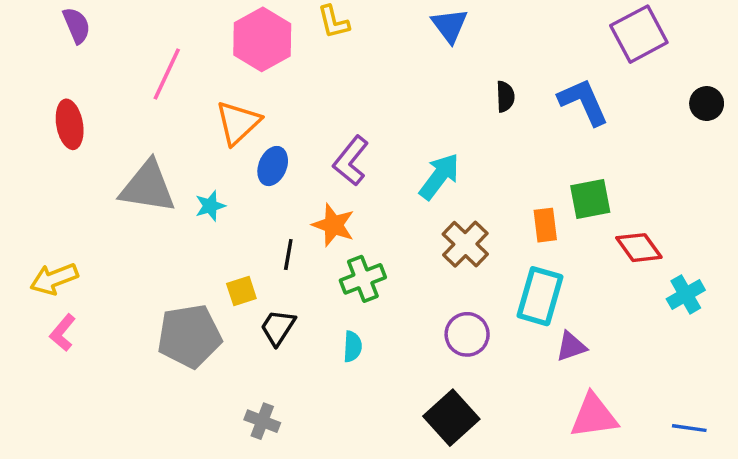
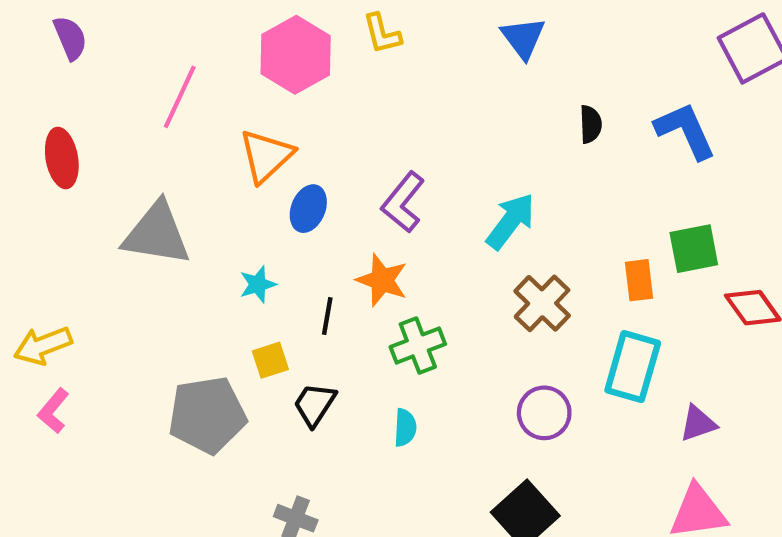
cyan star: (210, 206) -> (258, 284), moved
purple triangle: (571, 347) -> (698, 423), moved

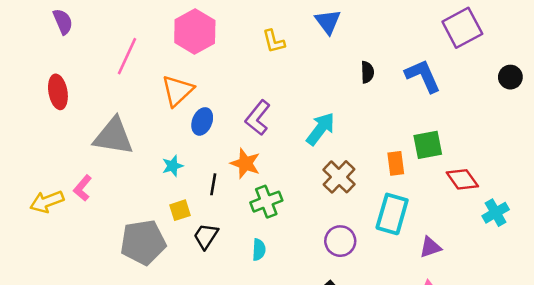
yellow L-shape: (382, 34) -> (274, 41), moved
pink L-shape: (53, 411) -> (83, 188), moved

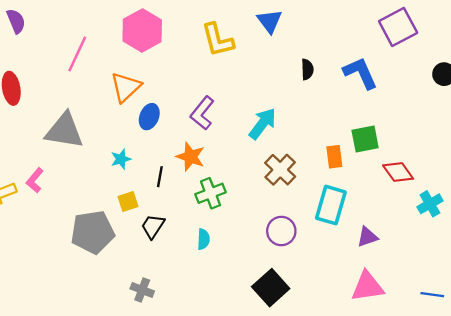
yellow L-shape: (274, 41) -> (218, 40), size x1.5

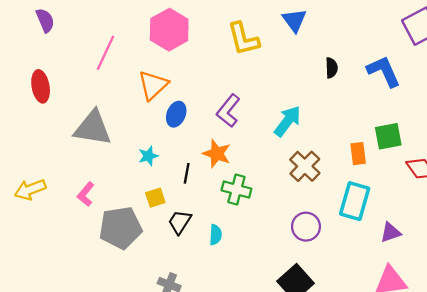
pink L-shape: (35, 180) -> (86, 194), moved
green cross: (211, 193) -> (236, 190), turned 36
cyan semicircle: (203, 239) -> (216, 235), moved

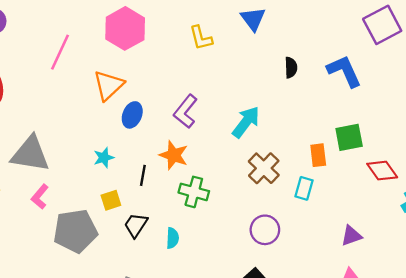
yellow L-shape: (243, 39) -> (201, 38), size x0.7
gray triangle: (93, 128) -> (30, 154), moved
cyan rectangle: (355, 201) -> (304, 188), moved, size x0.6

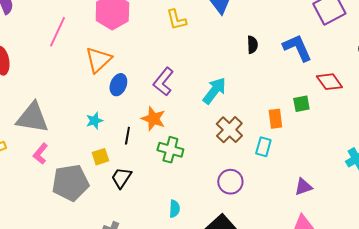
green square: (349, 137) -> (301, 104), size x0.7
red diamond: (382, 171) -> (329, 82), moved
cyan semicircle: (172, 238) -> (174, 209), moved

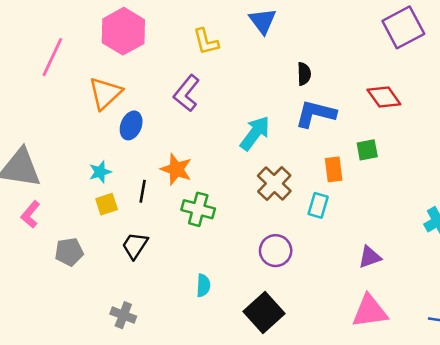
blue L-shape: (297, 48) -> (316, 114), moved, turned -52
purple L-shape: (163, 82) -> (187, 93), moved
red diamond: (329, 82) -> (384, 97), moved
yellow square: (100, 157) -> (107, 204), moved
gray pentagon: (70, 183) -> (69, 252), size x0.6

